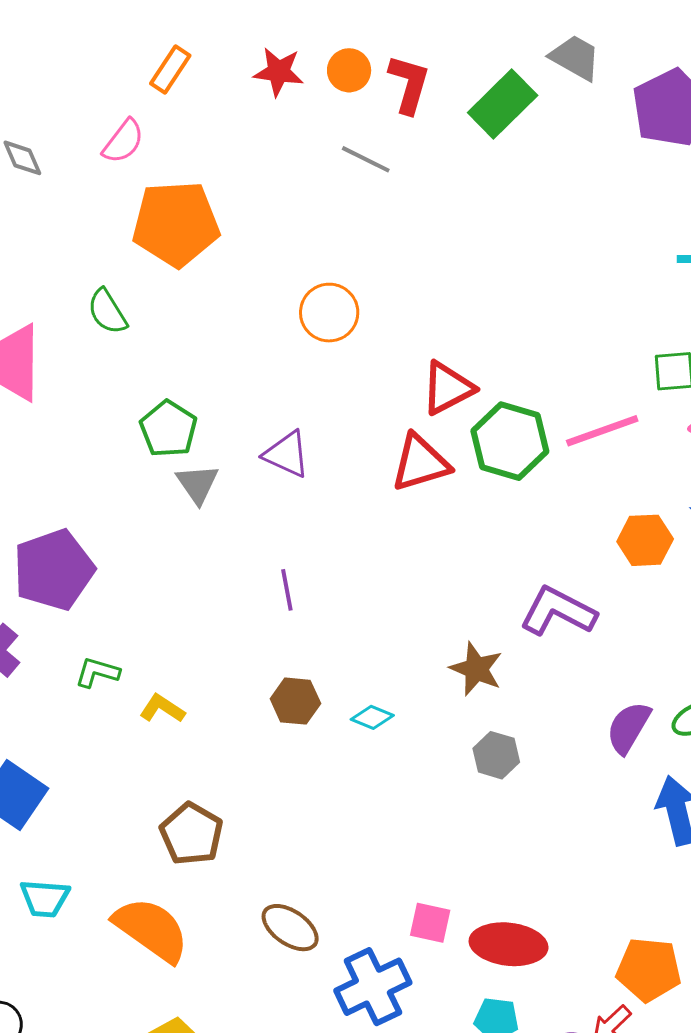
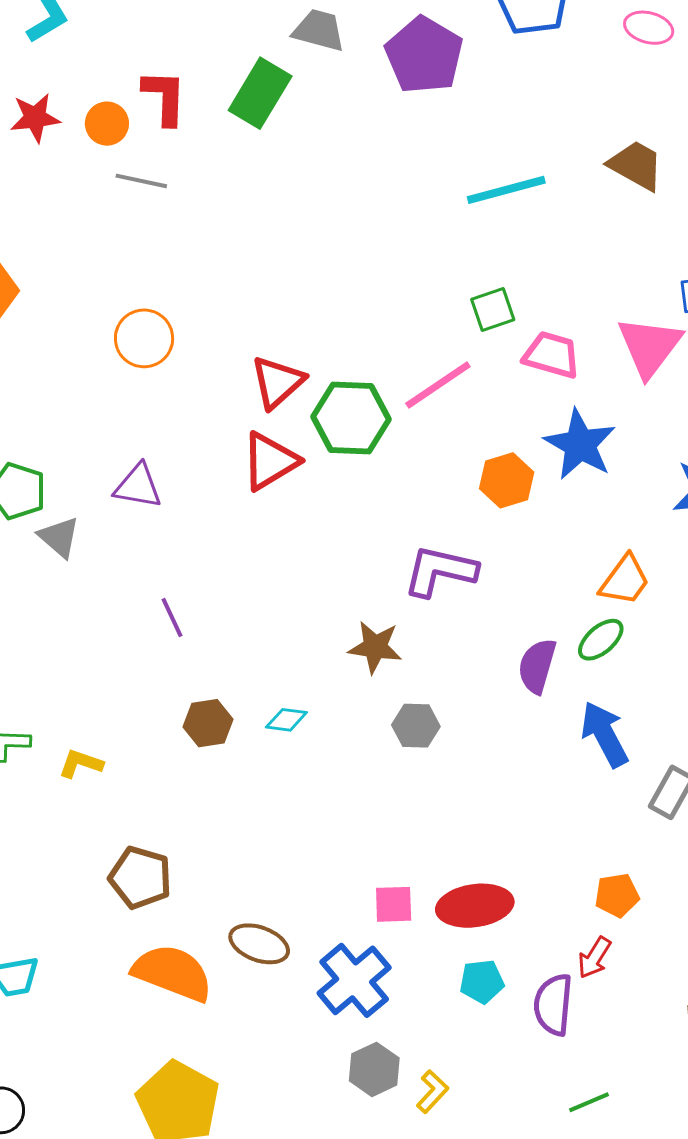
orange circle: (349, 70) -> (107, 124), moved
orange semicircle: (151, 930) -> (173, 973), moved
orange pentagon: (649, 970) -> (617, 895), size x0.7

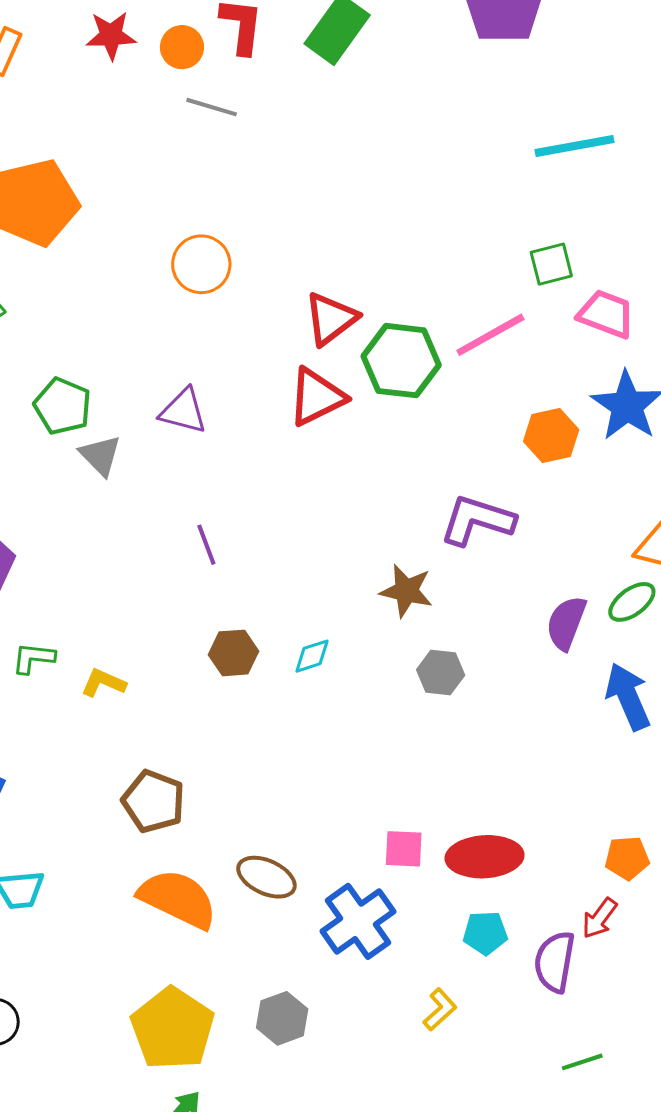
cyan diamond: (286, 720) -> (312, 656), turned -30
gray hexagon: (374, 1069) -> (282, 1018), moved
yellow L-shape: (432, 1092) -> (440, 1010), moved

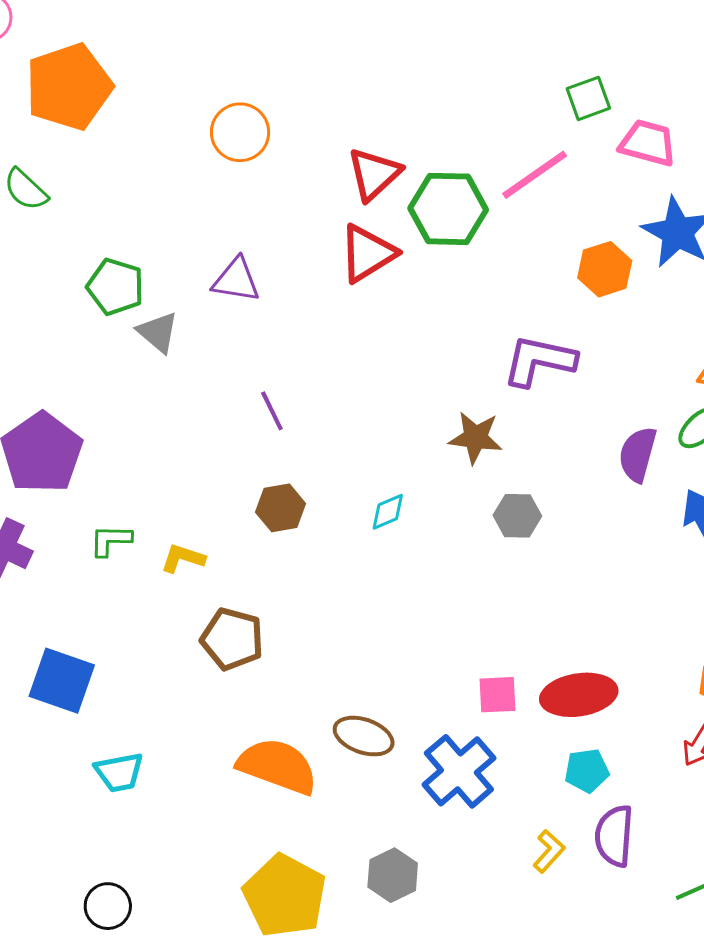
brown hexagon: (234, 653) -> (281, 508), moved
brown pentagon: (153, 801) -> (232, 639), moved
purple semicircle: (555, 962) -> (614, 836), moved

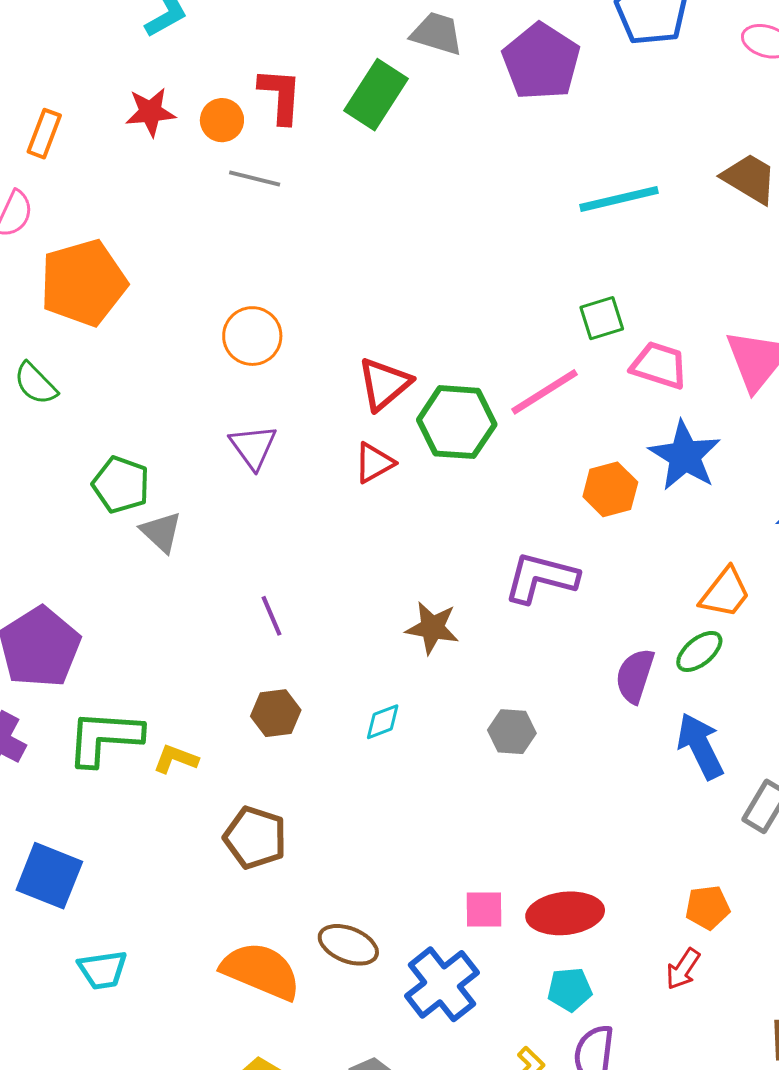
red triangle: (367, 253) -> (374, 463), size x0.7
purple triangle: (236, 280) -> (253, 447), moved, turned 42
brown star: (475, 438) -> (432, 628), moved
green L-shape: (111, 540) -> (104, 738), size x1.8
brown pentagon: (232, 639) -> (255, 838), moved

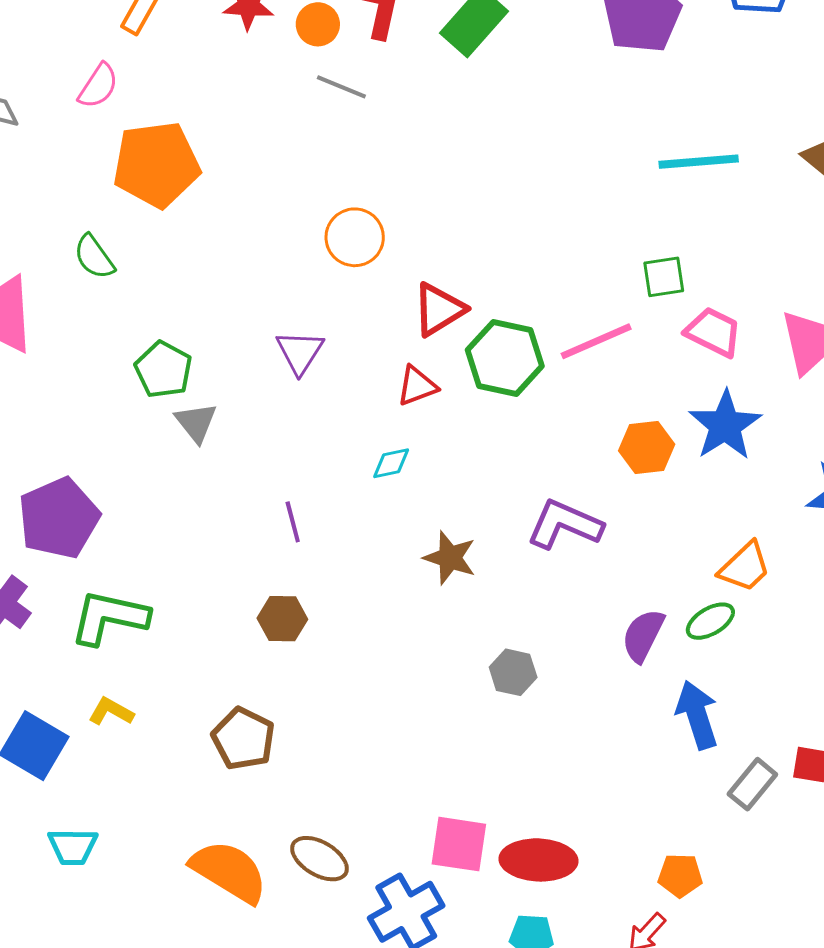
orange circle: (252, 336) -> (355, 237), moved
cyan diamond: (383, 722) -> (391, 463), moved
yellow L-shape: (176, 759) -> (111, 711), moved
pink square: (484, 910) -> (459, 844), size x1.4

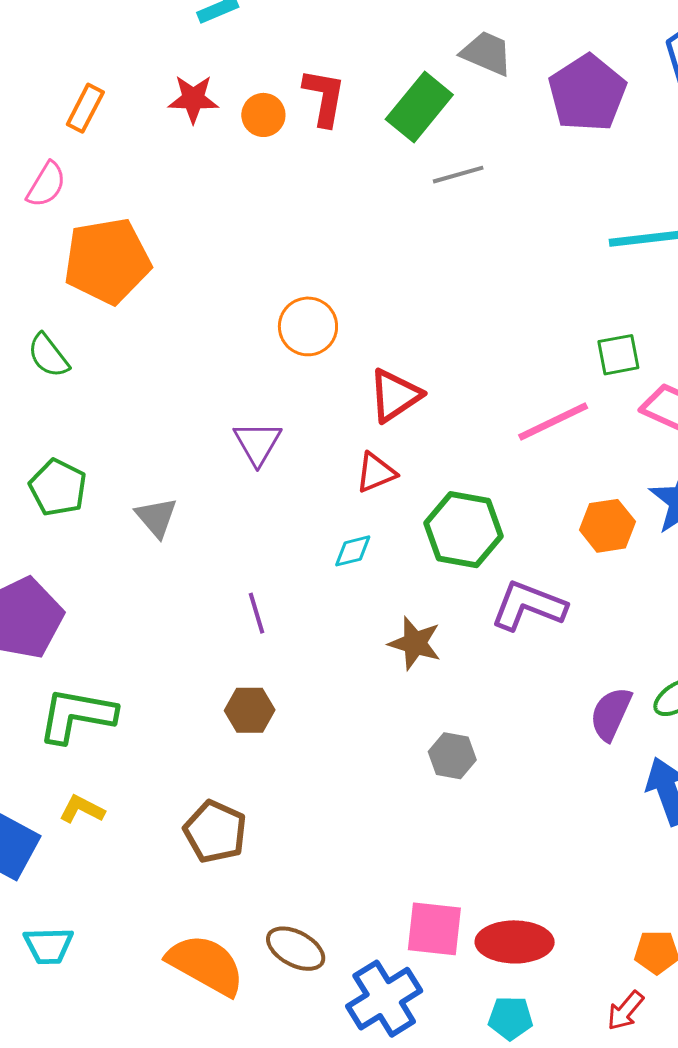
gray line: (341, 87) -> (458, 175), moved, turned -36
green hexagon: (505, 358) -> (463, 530), moved
green pentagon: (163, 370) -> (58, 488), moved
gray hexagon: (513, 672) -> (452, 756), moved

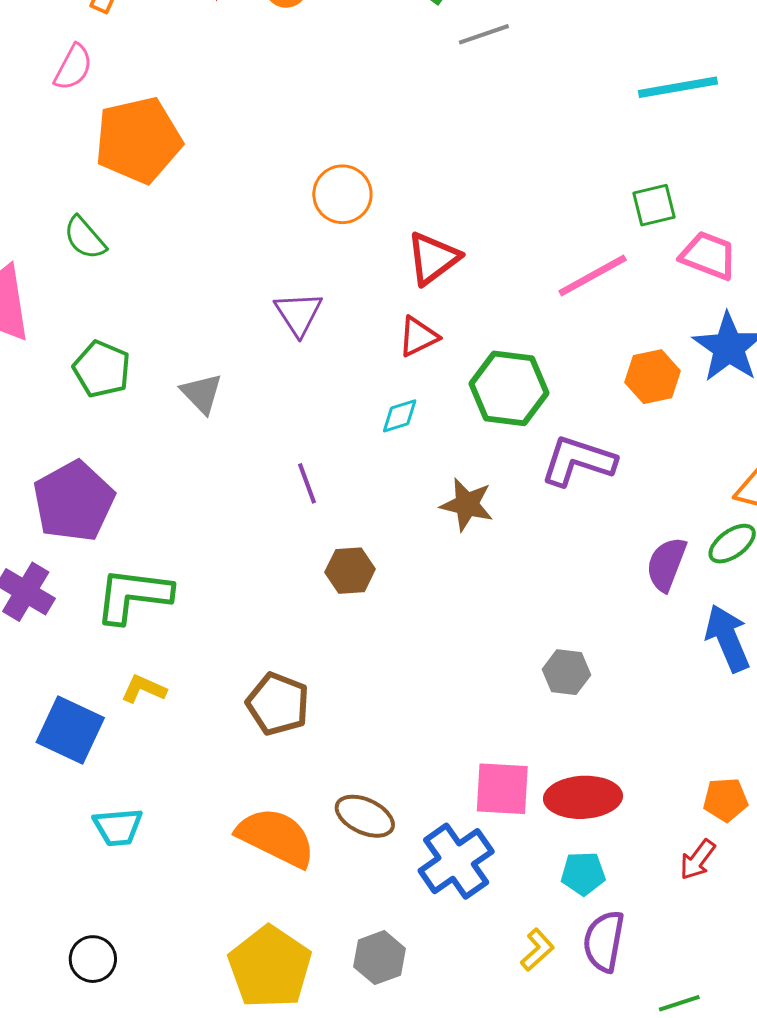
brown hexagon: (250, 710) -> (350, 571), moved
gray hexagon: (452, 756) -> (566, 672), moved

